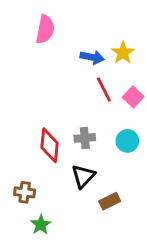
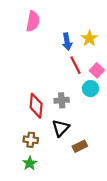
blue arrow: (92, 57) -> (67, 42), turned 70
cyan circle: (127, 141) -> (90, 89), moved
brown cross: (25, 192) -> (31, 140), moved

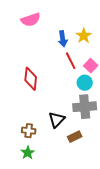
pink semicircle: (33, 21) -> (31, 20), turned 60
gray cross: (62, 100) -> (85, 107), moved, size x1.6
red diamond: (36, 106) -> (31, 79), moved

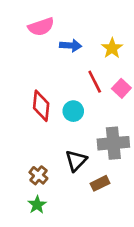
blue arrow: (63, 39) -> (71, 46), moved, turned -77
cyan circle: (85, 83) -> (73, 111), moved
brown cross: (29, 131) -> (38, 175), turned 32

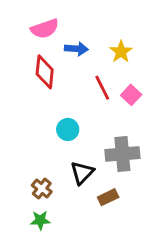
red diamond: (41, 106) -> (45, 72), moved
cyan circle: (73, 111) -> (68, 129), moved
green star: (37, 205) -> (40, 220), turned 30

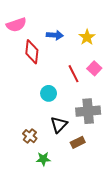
pink semicircle: (45, 29) -> (16, 25), moved
red line: (102, 88) -> (74, 74), moved
green star: (40, 220) -> (43, 159), moved

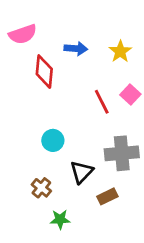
cyan circle: (49, 93) -> (53, 140), moved

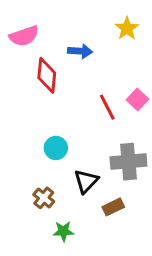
yellow star: (120, 51) -> (127, 28), moved

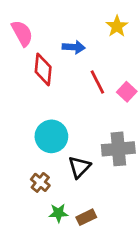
pink semicircle: (24, 36) -> (22, 33), turned -100
red line: (107, 107) -> (97, 82), moved
cyan circle: (56, 148) -> (51, 136), size x1.5
brown rectangle: (113, 207) -> (86, 217), moved

